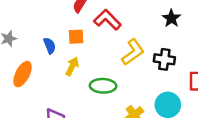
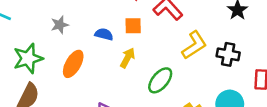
blue semicircle: (50, 46) -> (104, 34), turned -56
green ellipse: (103, 86) -> (160, 80), turned -55

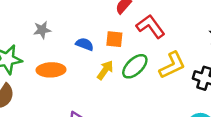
orange ellipse: (73, 64) -> (51, 70), turned 52
green ellipse: (160, 80) -> (135, 66), moved

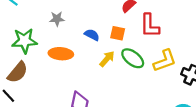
red L-shape: (150, 26) -> (150, 26), turned -150
green ellipse: (135, 66) -> (133, 58), turned 75

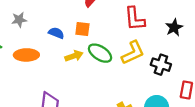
red L-shape: (150, 26) -> (135, 19), moved
yellow arrow: (107, 59) -> (74, 56), turned 35

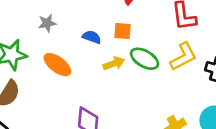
orange ellipse: (26, 55) -> (57, 65), turned 40

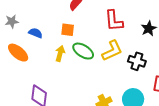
blue semicircle: (92, 37) -> (36, 33), moved
yellow arrow: (114, 63) -> (60, 54), turned -56

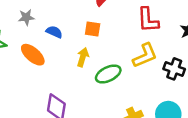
green ellipse: (83, 51) -> (108, 74), moved, turned -60

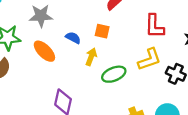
gray star: (26, 17) -> (41, 16), size x1.5
blue semicircle: (54, 32) -> (73, 38), moved

